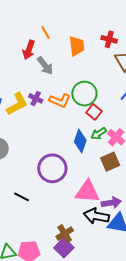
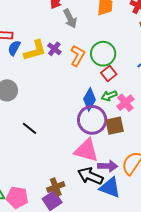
orange L-shape: (60, 101) -> (78, 56), turned -95
purple circle: (52, 168) -> (92, 120), moved
black line: (22, 197) -> (30, 128), moved

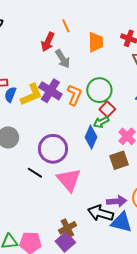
purple cross: (54, 49) -> (50, 91), size x1.6
green arrow: (109, 96) -> (101, 122), moved
purple circle: (92, 120) -> (53, 149), moved
pink triangle: (86, 150) -> (69, 180), moved, turned 40

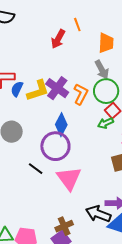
gray arrow: (63, 59) -> (102, 70), moved
blue diamond: (91, 137) -> (61, 125), moved

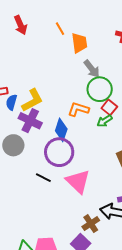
red arrow: (58, 39) -> (20, 25), moved, turned -42
orange trapezoid: (106, 43) -> (79, 43), moved
purple cross: (57, 88) -> (30, 121), moved
orange L-shape: (81, 94) -> (78, 109), moved, turned -90
brown cross: (64, 226) -> (91, 224), moved

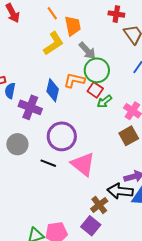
yellow L-shape: (32, 100) -> (54, 43), moved
red square: (109, 107) -> (95, 90), moved
orange L-shape: (78, 109) -> (74, 80), moved
blue diamond: (61, 130) -> (53, 90), moved
gray circle: (13, 145) -> (17, 144), moved

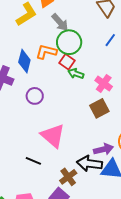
green arrow: (104, 101) -> (76, 74), turned 56
purple circle: (62, 136) -> (35, 96), moved, size x0.6
black line: (48, 163) -> (33, 161), moved

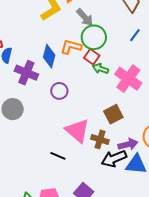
pink cross: (104, 84) -> (128, 79), size x1.5
brown square: (99, 108) -> (113, 114), moved
black arrow: (89, 164) -> (114, 159), turned -30
brown cross: (68, 177) -> (100, 139), moved, turned -36

